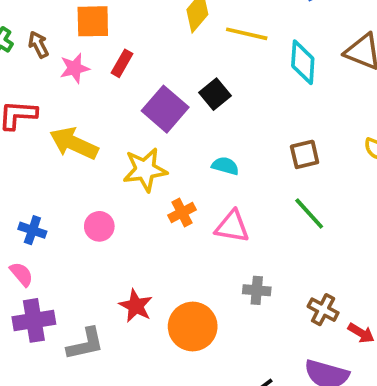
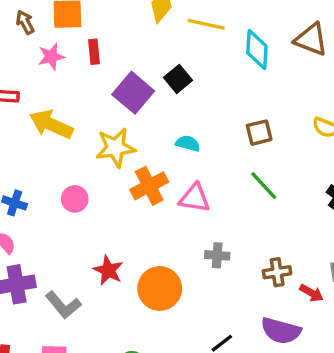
brown arrow: (38, 45) -> (25, 22), moved
red rectangle: (122, 63) -> (94, 52), turned -35
orange cross: (182, 213) -> (149, 186), size x1.5
brown cross: (323, 310) -> (277, 272), turned -36
gray L-shape: (85, 344) -> (63, 305), turned 63

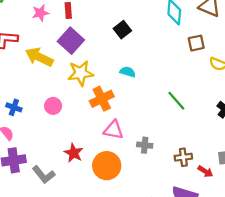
purple square: (133, 93) -> (71, 41), moved
brown square: (259, 133) -> (196, 43), moved
pink triangle: (194, 198) -> (114, 130), moved

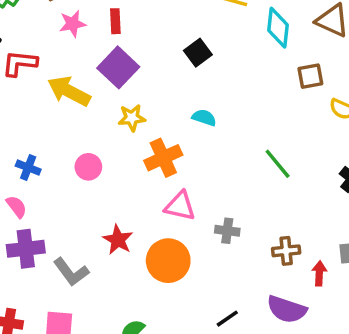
yellow star: (81, 73) -> (132, 118), size x0.7
red arrow: (205, 171) -> (319, 273), turned -120

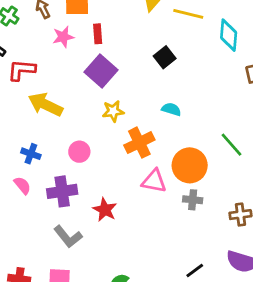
yellow arrow: (69, 91) -> (45, 105), moved
purple cross: (26, 249) -> (62, 191), moved
orange circle: (168, 261) -> (190, 165), moved

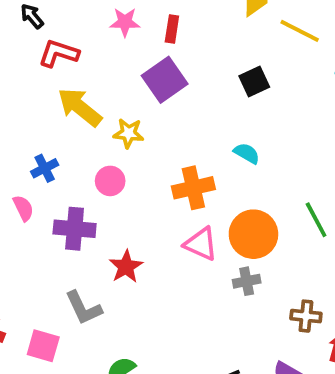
yellow star: (113, 111) -> (129, 133), moved
blue cross: (31, 154) -> (45, 168), turned 30
gray cross: (193, 200) -> (247, 281), turned -30
gray L-shape: (68, 237) -> (83, 308), moved

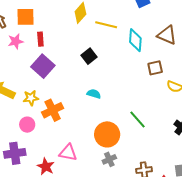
orange cross: (193, 188) -> (53, 110), moved
pink triangle: (201, 244) -> (68, 153), moved

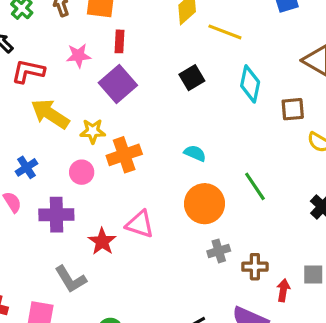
cyan diamond: (135, 40) -> (250, 84), moved
pink star: (16, 41) -> (78, 56), moved
cyan semicircle: (94, 94) -> (195, 153), moved
gray cross: (109, 159) -> (219, 251), moved

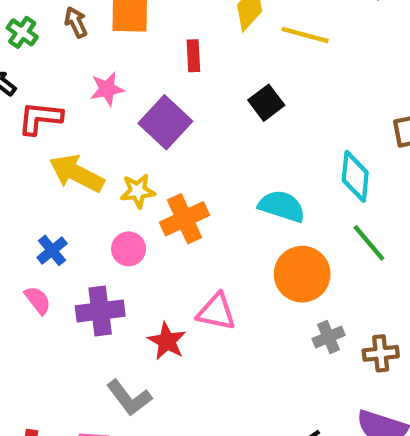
red rectangle: (119, 41) -> (193, 56), moved
cyan diamond: (250, 84) -> (355, 176), moved
cyan semicircle: (195, 153) -> (282, 206), size x1.5

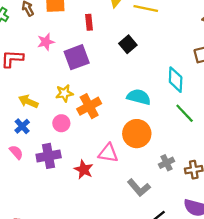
purple square: (165, 122) -> (77, 57), turned 30
yellow arrow: (77, 173) -> (28, 101), moved, size x0.7
orange circle: (302, 274) -> (137, 134), moved
gray L-shape: (129, 398) -> (139, 188), moved

